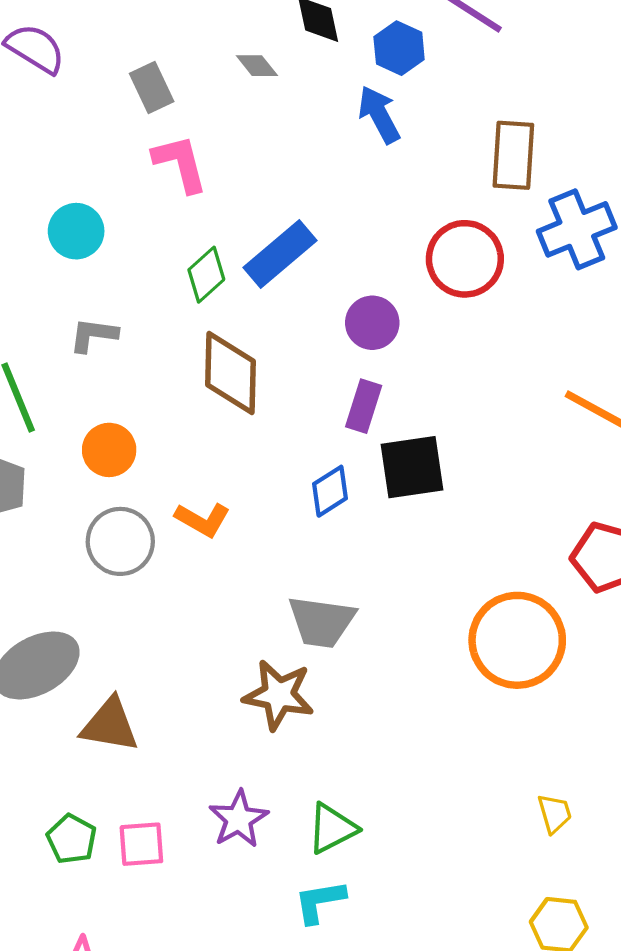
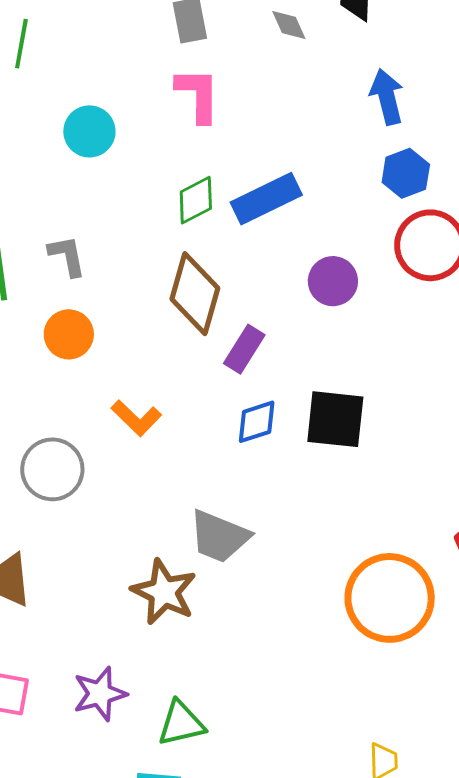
blue hexagon: (399, 48) -> (406, 173), moved
gray L-shape: (93, 335) -> (67, 256), moved, turned 57
purple rectangle: (364, 406) -> (244, 349), moved
gray circle: (120, 541) -> (52, 469), moved

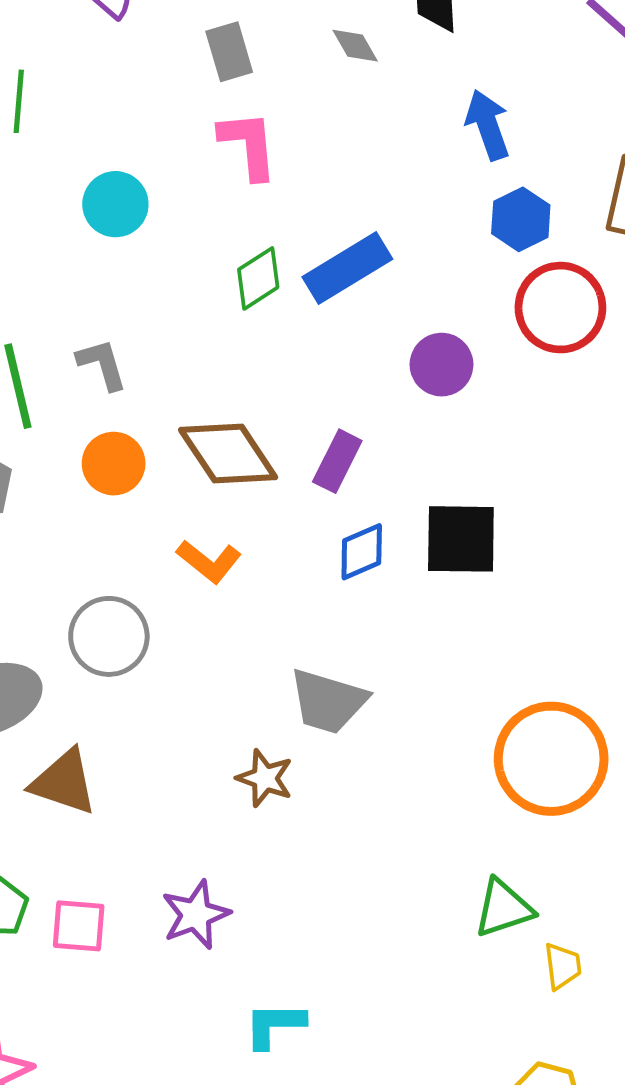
brown diamond: (195, 294) -> (228, 453), moved, turned -44
brown star: (164, 592) -> (265, 778), size x0.7
green triangle: (181, 724) -> (504, 908), moved

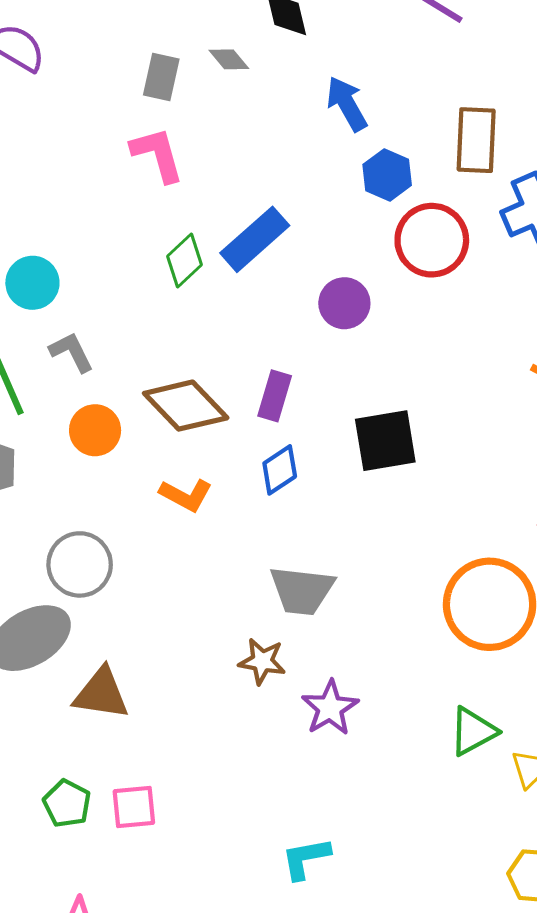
gray rectangle: (229, 52) -> (161, 77), moved, turned 39
cyan circle: (115, 204) -> (32, 283), moved
blue diamond: (362, 552) -> (280, 470), moved
gray circle: (109, 636) -> (80, 564), moved
purple star: (196, 915) -> (330, 708), moved

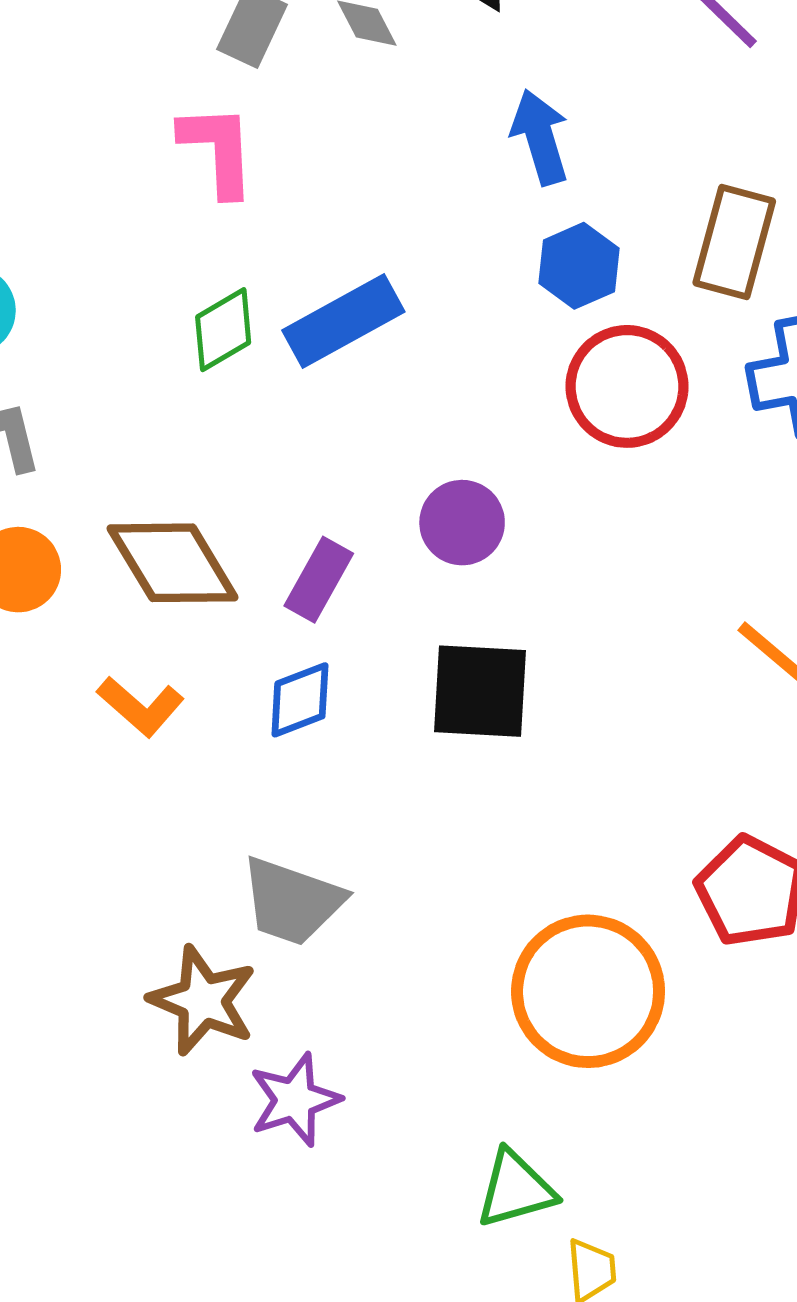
purple circle: (344, 303) -> (462, 523), moved
brown star: (262, 661) -> (203, 1001), size x1.4

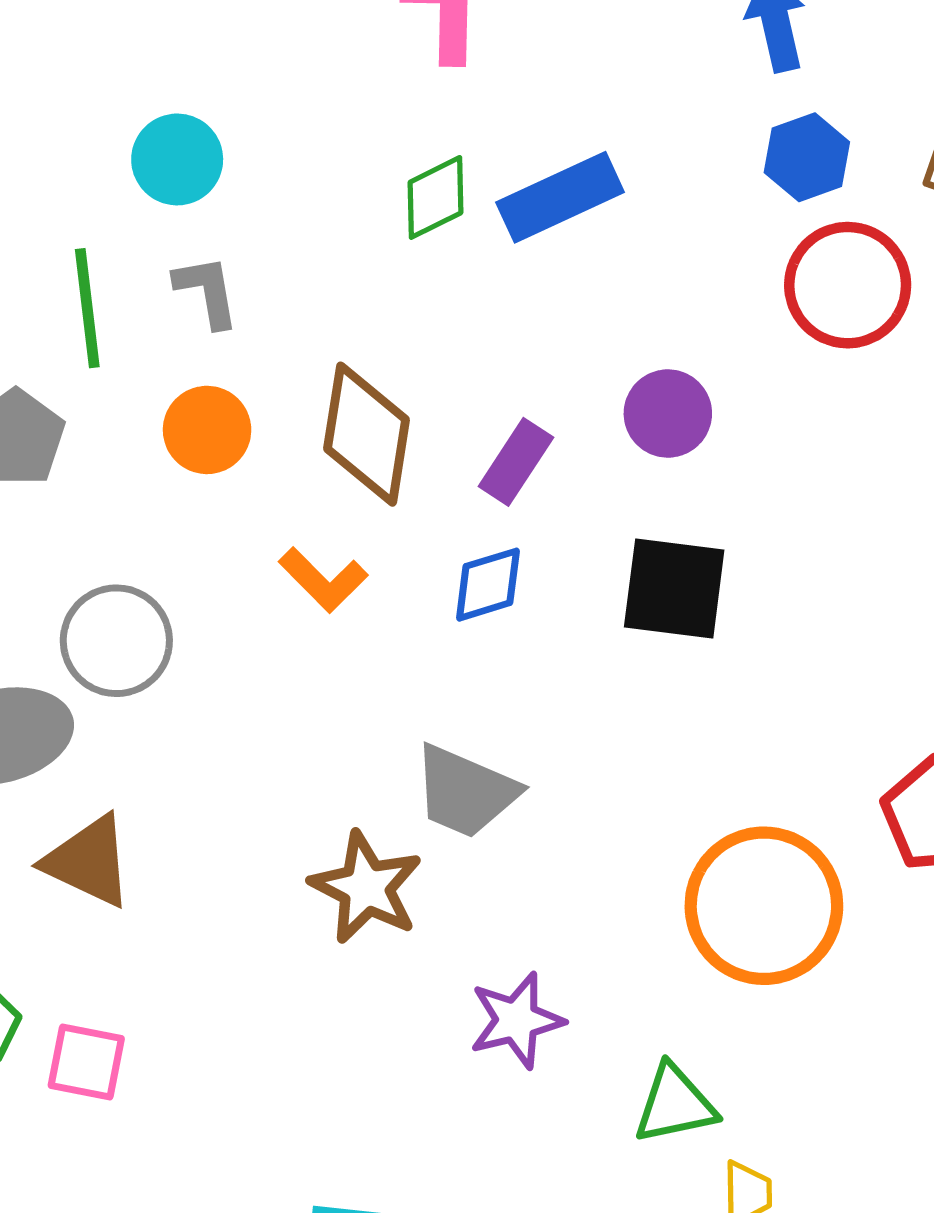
brown diamond: (173, 563) -> (367, 434), turned 36
purple star: (295, 1100) -> (517, 1020), moved

